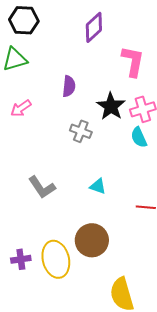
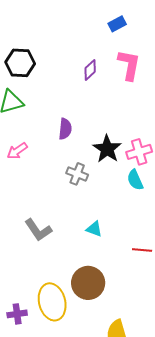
purple diamond: (94, 27) -> (90, 70), size x0.7
pink L-shape: (133, 61) -> (129, 65), moved
purple cross: (21, 259) -> (17, 314), moved

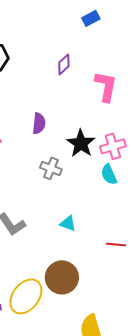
pink L-shape: (129, 65) -> (106, 86), moved
yellow ellipse: (52, 302) -> (26, 296), turned 51

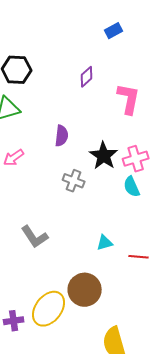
cyan triangle: (68, 223) -> (105, 243), moved, turned -36

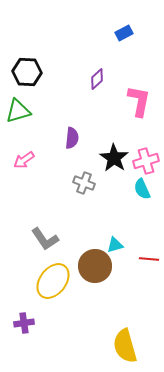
brown circle: (85, 290) -> (95, 266), moved
yellow ellipse: (49, 309) -> (53, 281), moved

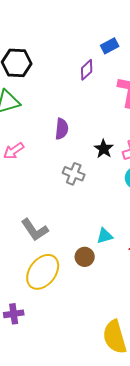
blue rectangle: (124, 33) -> (110, 46), moved
black star: (114, 158) -> (104, 149), size x0.7
brown circle: (95, 266) -> (85, 257), size x0.6

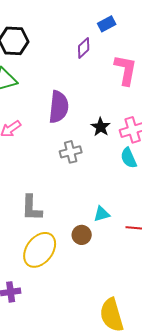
purple semicircle: (62, 129) -> (59, 107), size x1.5
gray cross: (74, 174) -> (71, 152), turned -35
gray L-shape: (35, 230) -> (32, 208), turned 36

